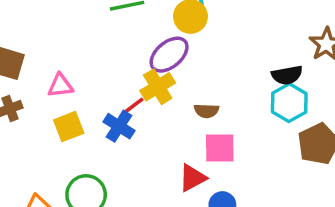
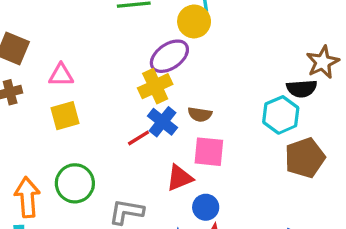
black semicircle: (287, 75) -> (302, 89), moved
red line: (133, 106) -> (139, 138), moved
blue cross: (119, 126) -> (163, 122), moved

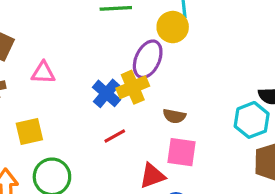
purple ellipse: (169, 56) -> (148, 59), turned -33
yellow square: (65, 116) -> (29, 132), moved
blue cross: (163, 122) -> (106, 93), moved

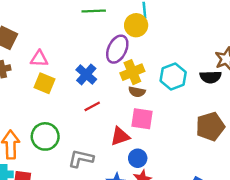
yellow cross: (133, 87) -> (132, 72), moved
cyan hexagon: (252, 120) -> (173, 76), moved
yellow square: (29, 132) -> (45, 83), moved, turned 35

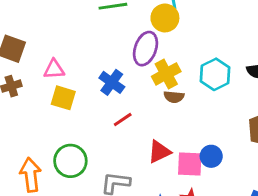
pink square: (142, 119) -> (190, 164), moved
blue circle: (138, 158) -> (211, 156), moved

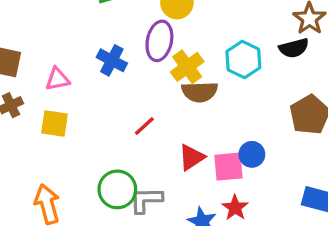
blue cross: (112, 82) -> (112, 60), moved
brown semicircle: (174, 97) -> (200, 92), size x1.5
yellow square: (63, 98) -> (54, 124), moved
green circle: (70, 161) -> (117, 189), moved

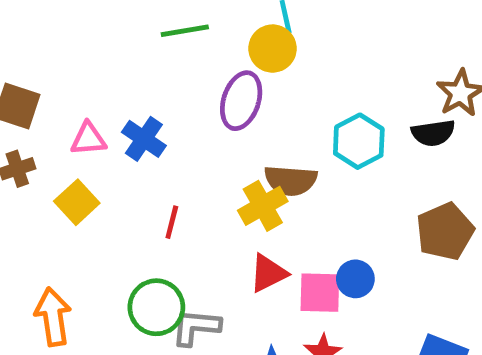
blue cross: (112, 60) -> (144, 139), moved
yellow cross: (187, 67) -> (263, 206), moved
yellow square: (54, 124) -> (77, 202), turned 32
red line: (144, 126) -> (172, 222), moved, turned -40

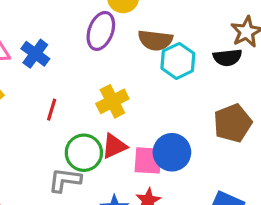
brown semicircle: (291, 180) -> (155, 40), moved
blue circle: (355, 279) -> (172, 152), size x1.5
green circle: (156, 307) -> (84, 153), moved

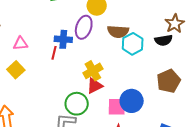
blue cross: (35, 54) -> (63, 39), moved, turned -30
red line: (52, 110) -> (54, 53), moved
red triangle: (114, 146) -> (95, 86), moved

